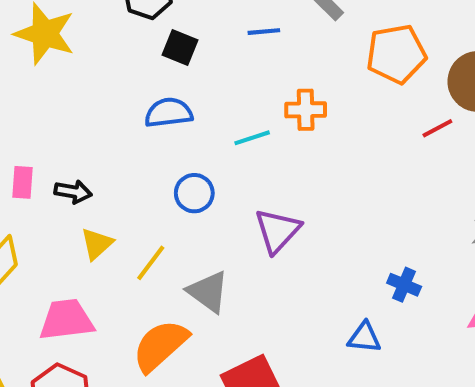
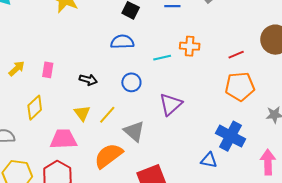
orange pentagon: (396, 54) -> (240, 87), moved
red line: (437, 128) -> (236, 55), moved
black arrow: (73, 192) -> (88, 80), moved
yellow triangle: (97, 244) -> (82, 113), moved, turned -30
blue cross: (404, 285) -> (231, 136), size x1.8

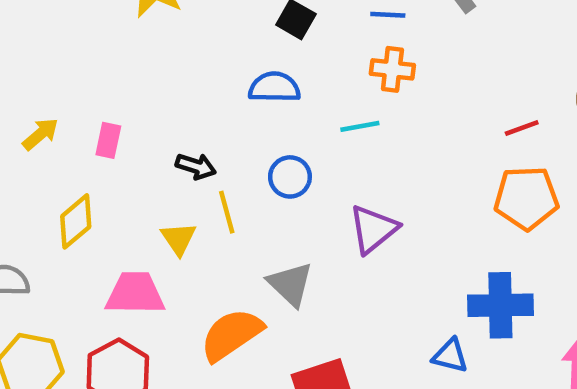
orange cross: (190, 46) -> (392, 69), moved
yellow line: (107, 115) -> (227, 212), moved, turned -60
blue cross: (231, 136) -> (500, 305), turned -32

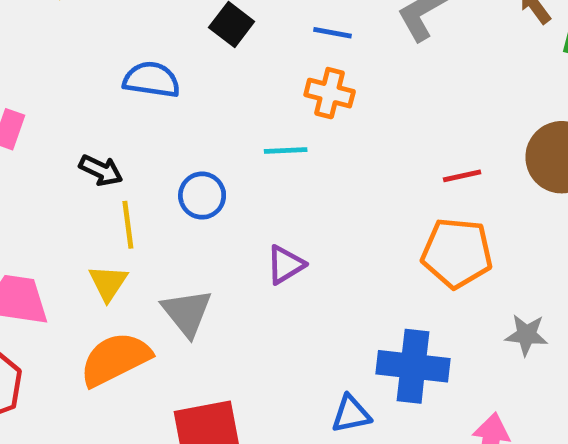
blue semicircle: (274, 87) -> (152, 80), moved
purple triangle: (373, 229) -> (285, 265), size x0.7
yellow triangle: (179, 239) -> (108, 283), moved
blue triangle: (450, 356) -> (351, 414), turned -33

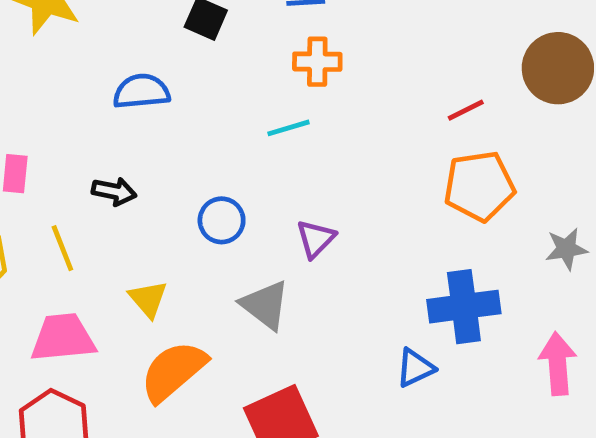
blue circle: (202, 196) -> (222, 220), moved
yellow line: (128, 225) -> (62, 248), moved
gray triangle: (187, 313) -> (265, 305), moved

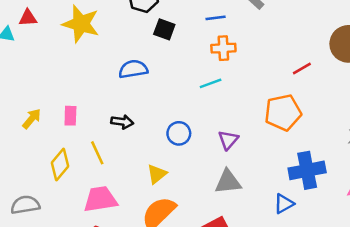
orange pentagon: (479, 186) -> (283, 112), moved
yellow triangle: (148, 299) -> (157, 174), moved, turned 35
gray triangle: (265, 305) -> (228, 182), moved, turned -40

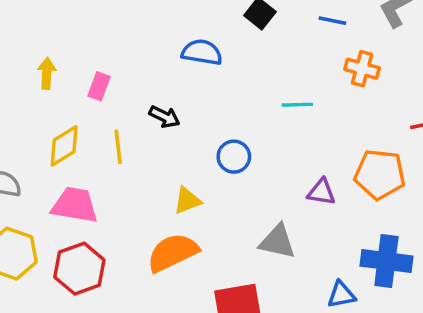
orange cross: (223, 48) -> (362, 69), moved
yellow arrow: (32, 119) -> (47, 73), turned -55
purple triangle: (228, 140) -> (321, 192), moved, turned 40
pink trapezoid: (100, 199) -> (75, 205), moved

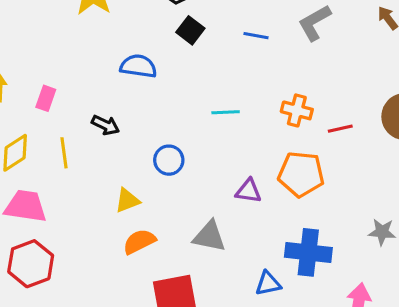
orange cross: (362, 69) -> (297, 110), moved
orange semicircle: (173, 253) -> (139, 241), moved, size x0.7

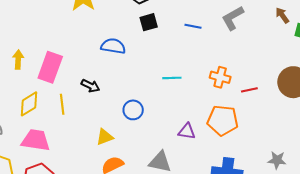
black square: (190, 30) -> (149, 22), turned 36
pink rectangle: (46, 98) -> (50, 67), size x1.8

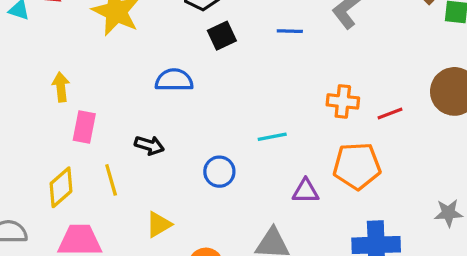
yellow arrow: (18, 60) -> (61, 87), moved
pink rectangle: (50, 67) -> (84, 127), size x0.7
cyan line: (172, 78) -> (272, 137), moved
yellow triangle: (105, 137) -> (159, 224), moved

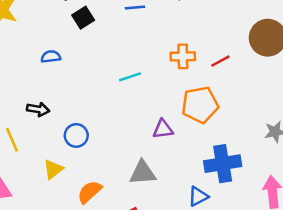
blue semicircle: (174, 80) -> (51, 57), size x0.7
cyan line: (272, 137) -> (130, 77), moved
blue circle: (219, 172) -> (76, 135), moved

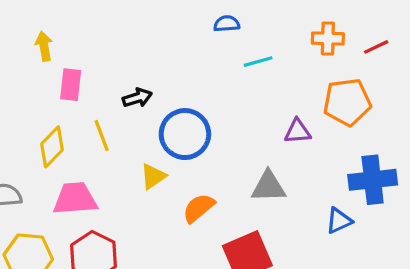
blue semicircle: (51, 57) -> (227, 24), moved
black arrow: (38, 109) -> (137, 98), turned -30
blue circle: (76, 135) -> (185, 134), size x1.6

